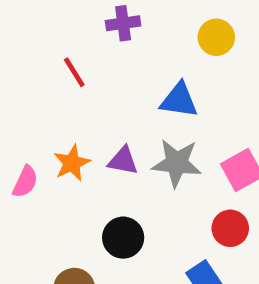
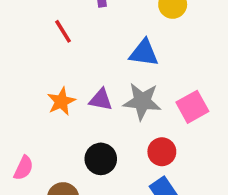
pink semicircle: (25, 182) -> (24, 168), moved
red circle: (230, 228) -> (162, 152), moved

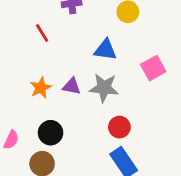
pink square: (192, 107) -> (153, 68), moved
black circle: (101, 159) -> (51, 133), moved

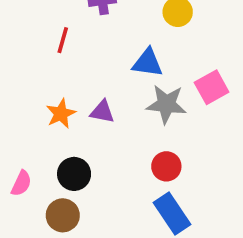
red line: (42, 33) -> (63, 40), turned 48
gray star: (104, 88) -> (166, 104), moved

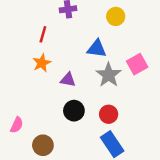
gray star: (166, 104) -> (109, 75), turned 30
orange star: (61, 114) -> (42, 63), moved
black circle: (74, 174) -> (74, 111), moved

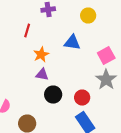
orange star: (42, 63) -> (41, 54), moved
gray star: (109, 75) -> (106, 80), moved
purple triangle: (68, 80) -> (42, 74), moved

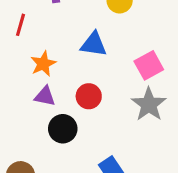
red circle: (82, 98) -> (89, 96), moved

